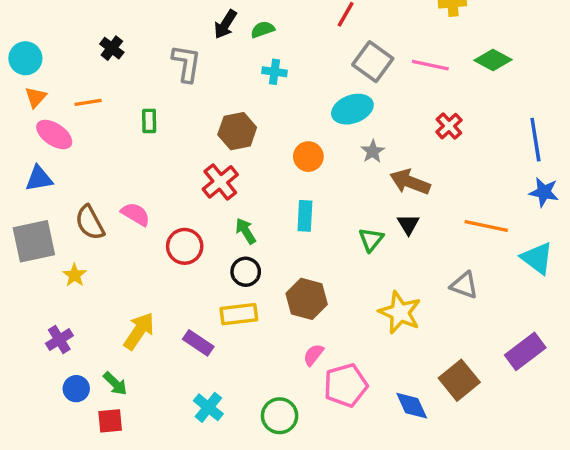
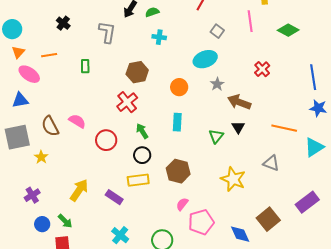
gray square: (373, 62) -> (217, 31), size x0.6
pink line: (430, 65) -> (250, 21), moved, turned 70
cyan triangle: (537, 258) -> (314, 147), turned 50

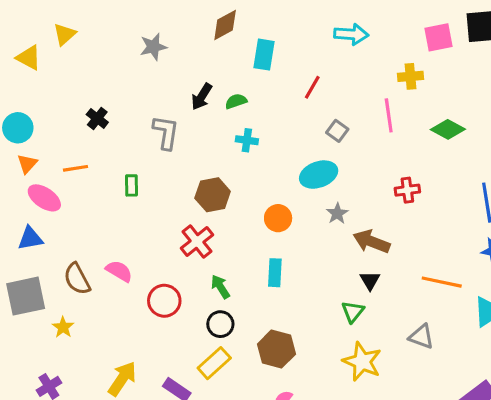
red cross: (262, 69) -> (407, 190), turned 35
green triangle: (216, 136) -> (353, 312), moved
yellow rectangle: (138, 180) -> (214, 363), turned -35

